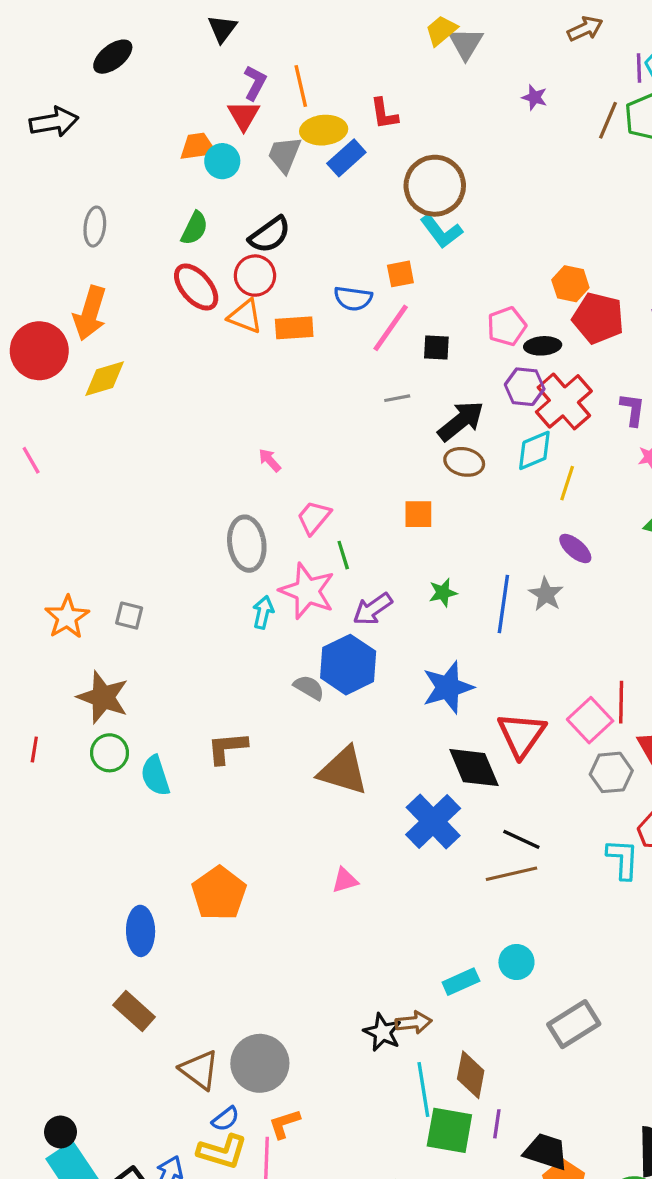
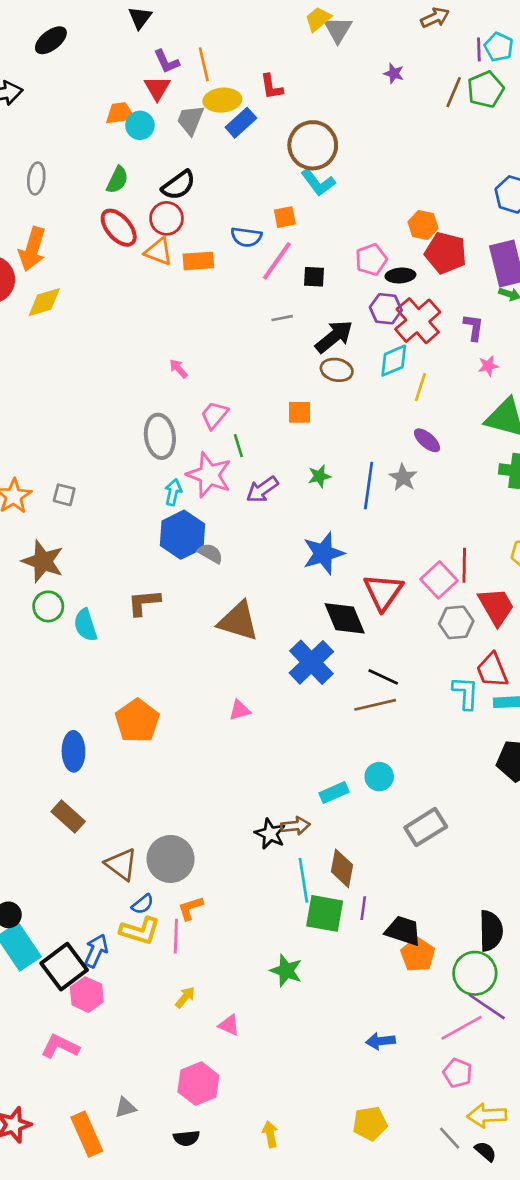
purple L-shape: (255, 83) -> (167, 62), turned 128
blue hexagon: (348, 665) -> (182, 535), moved

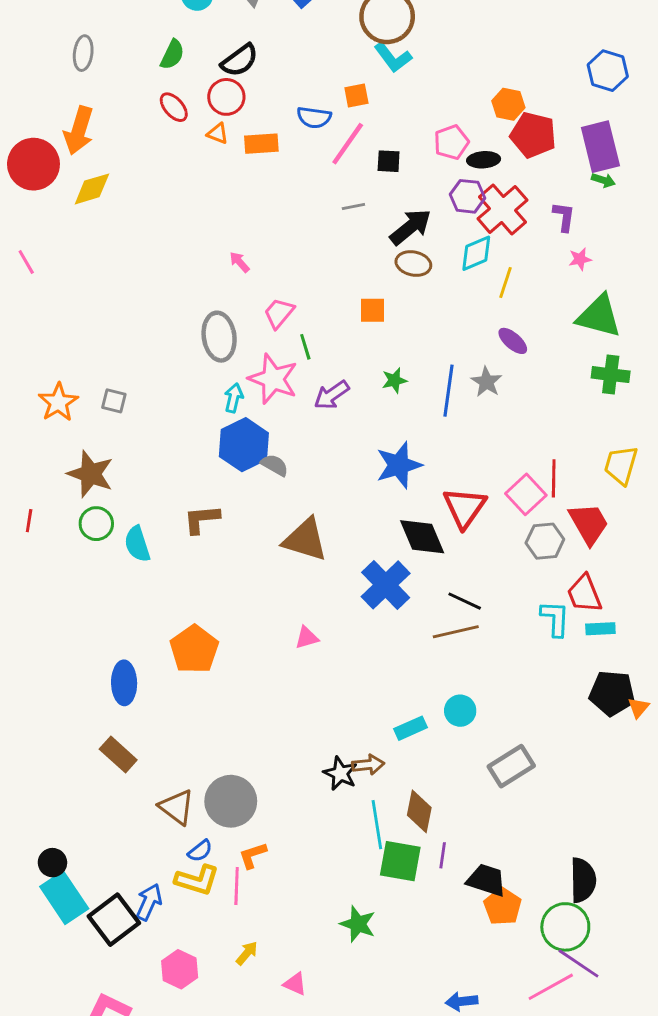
red ellipse: (119, 228) -> (174, 107), size x0.7
orange triangle: (159, 252) -> (218, 133), size x0.7
pink hexagon: (87, 995) -> (180, 969), moved

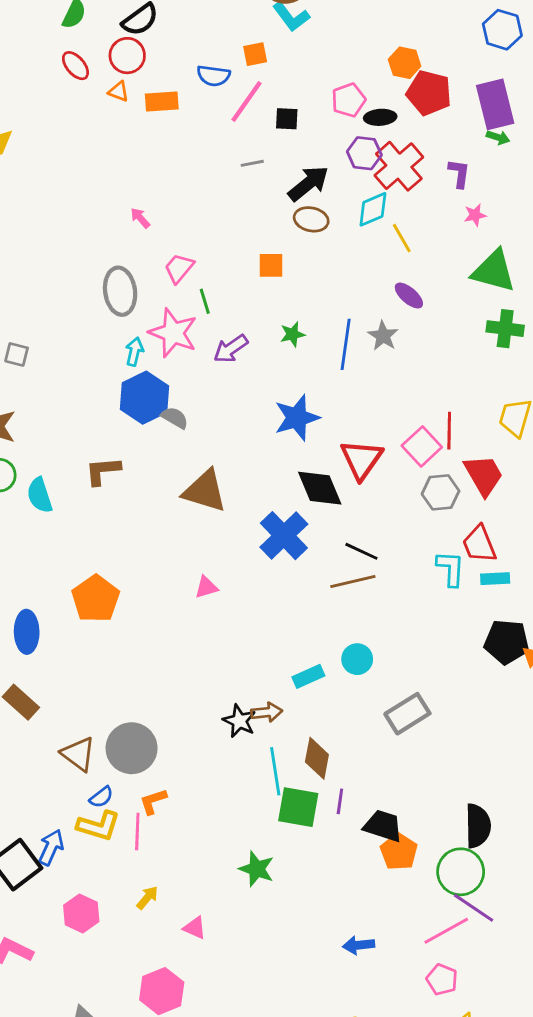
yellow line: (505, 282) -> (402, 238), turned -48

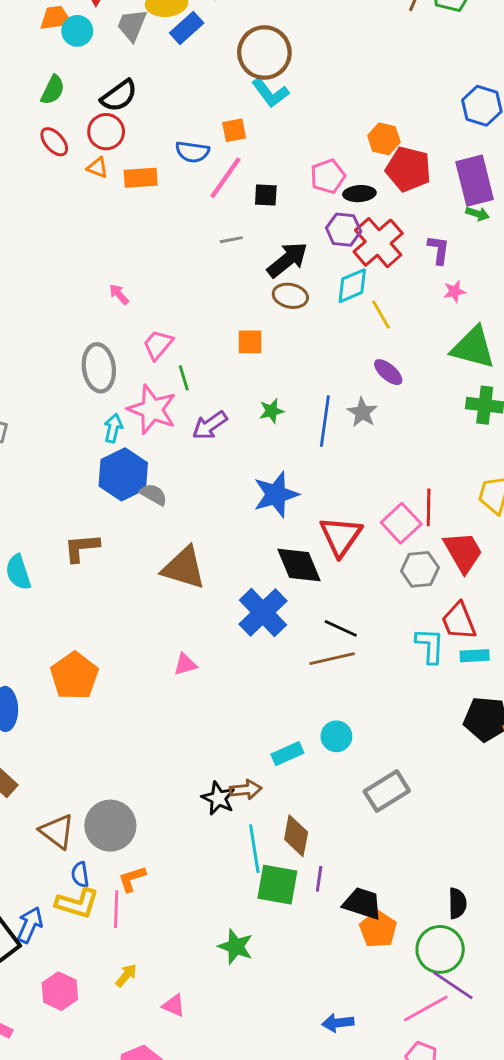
blue semicircle: (101, 797) -> (80, 875), turned 120
black semicircle: (478, 826) -> (457, 903), size x0.7

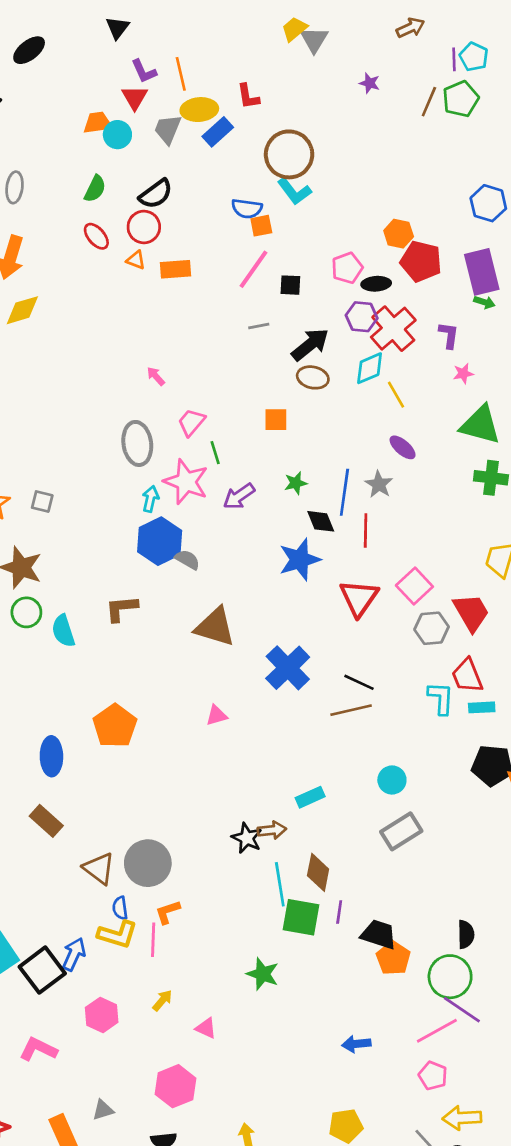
blue semicircle: (192, 152) -> (247, 209), moved
red line: (429, 507) -> (366, 531), moved
black diamond: (299, 565) -> (321, 521), moved, size x0.7
cyan circle: (336, 736) -> (392, 780), moved

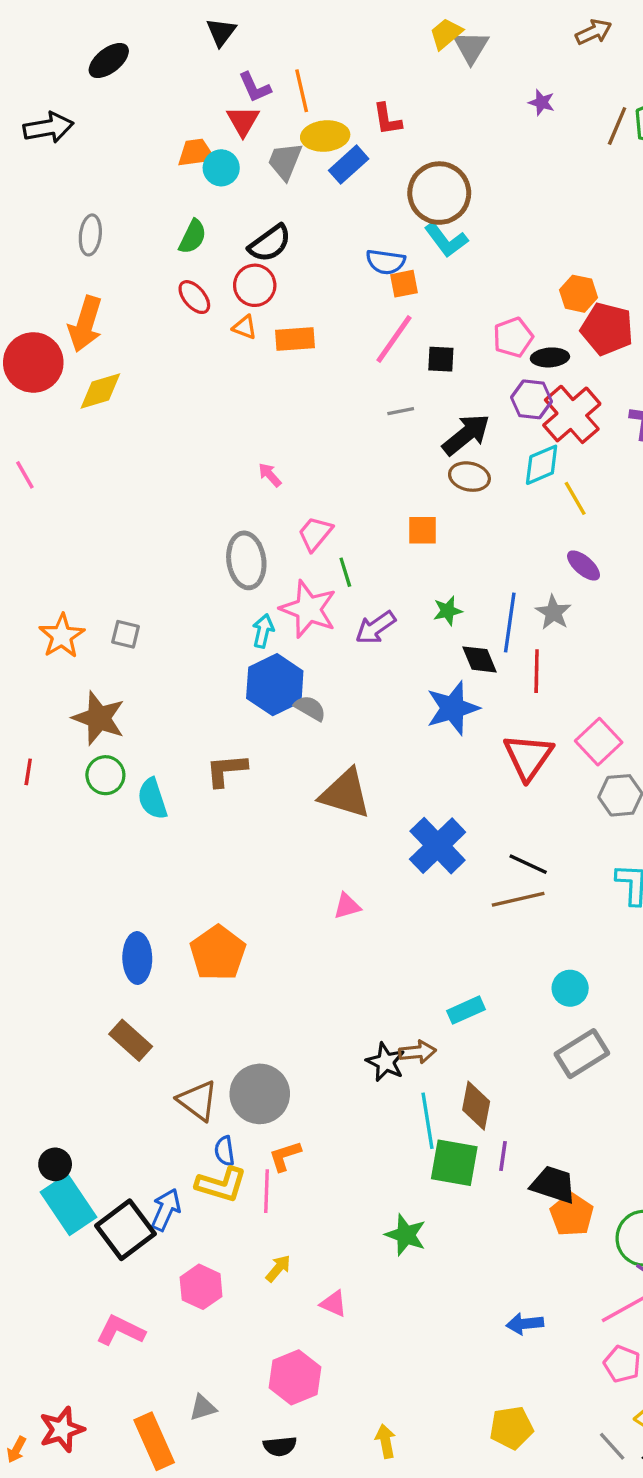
orange pentagon: (115, 726) -> (218, 953), moved

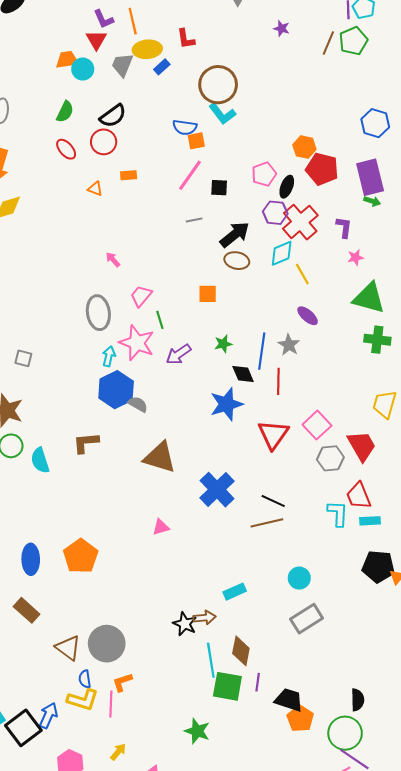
blue rectangle: (349, 165) -> (162, 67), size x0.7
orange triangle: (245, 327) -> (95, 189), moved
orange rectangle: (295, 339) -> (129, 175), size x0.7
black ellipse: (550, 357) -> (287, 187), turned -65

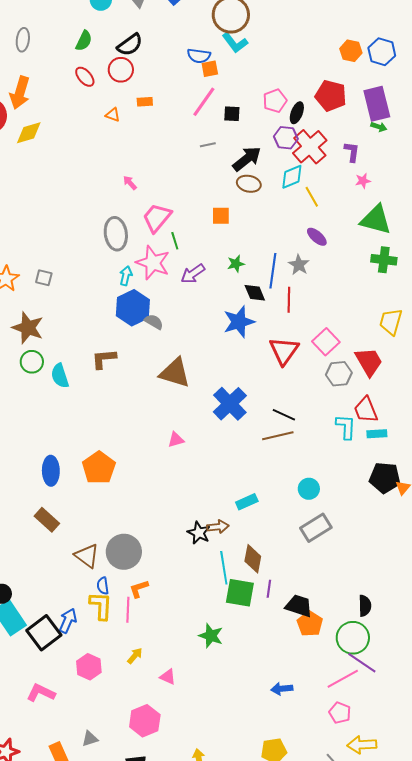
orange hexagon: (304, 147) -> (351, 51), moved
pink trapezoid: (141, 296) -> (157, 218), size x1.4
yellow L-shape: (83, 700) -> (101, 606), turned -104

